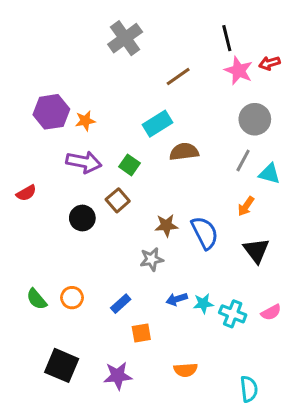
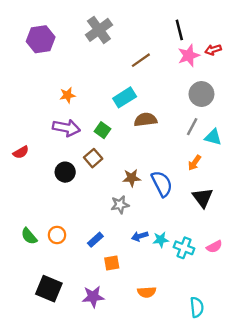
pink star: (239, 71) -> (189, 56), turned 30
purple hexagon: (51, 112) -> (41, 39), moved

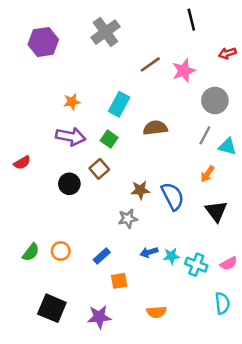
black line: (179, 30) -> (191, 20), moved
pink star: (189, 56) -> (184, 71), moved
cyan rectangle: (125, 97) -> (119, 104), moved, turned -30
green semicircle: (29, 236) -> (31, 252), turned -102
cyan semicircle: (197, 307) -> (222, 303), moved

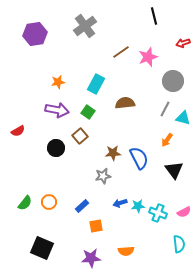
purple star: (99, 317) -> (91, 258), moved

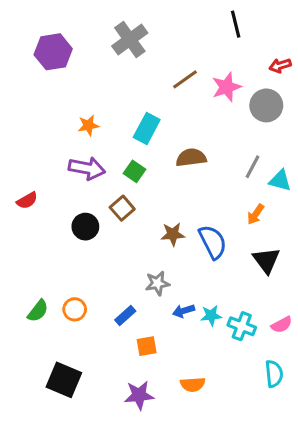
gray circle: (173, 81) -> (266, 105), moved
gray star: (103, 176) -> (157, 283), moved

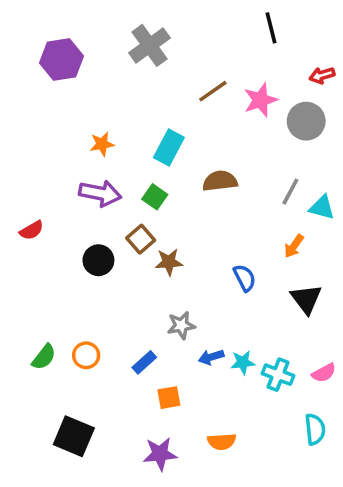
brown star: (173, 234) -> (169, 262), moved
blue semicircle: (213, 242) -> (245, 278), size x0.7

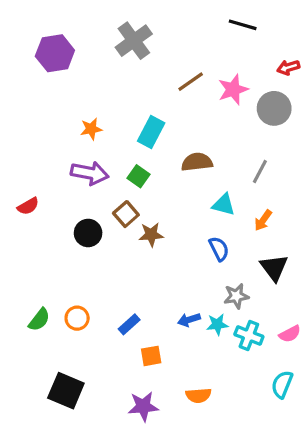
black line: (271, 28) -> (243, 25), turned -60
cyan triangle: (322, 207) -> (224, 205), moved
gray star: (181, 325) -> (236, 296), moved
cyan semicircle: (315, 429) -> (282, 384), turned -152

